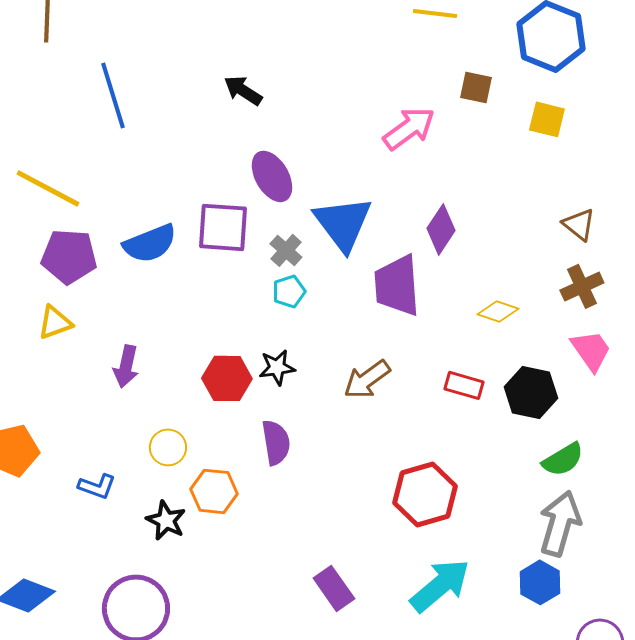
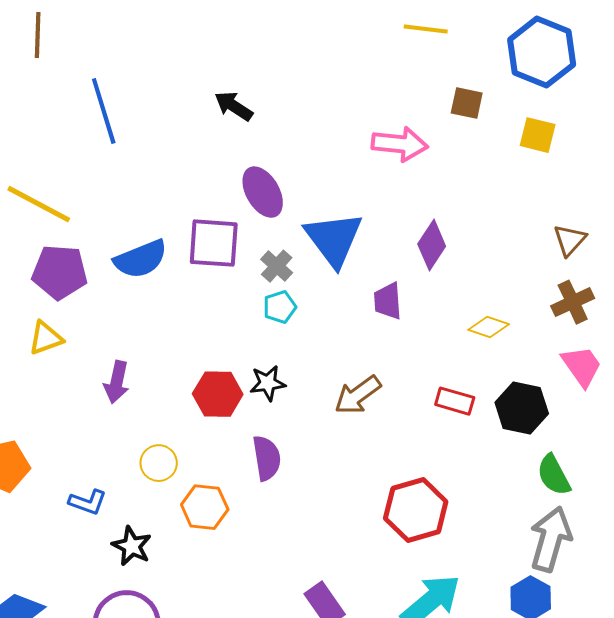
pink arrow: (409, 128) -> (400, 144), turned 42
brown triangle: (579, 224) -> (570, 240), turned 33
purple trapezoid: (397, 285) -> (388, 301), size x0.6
green semicircle: (563, 459) -> (554, 475), turned 93
black star: (166, 520) -> (132, 546), moved

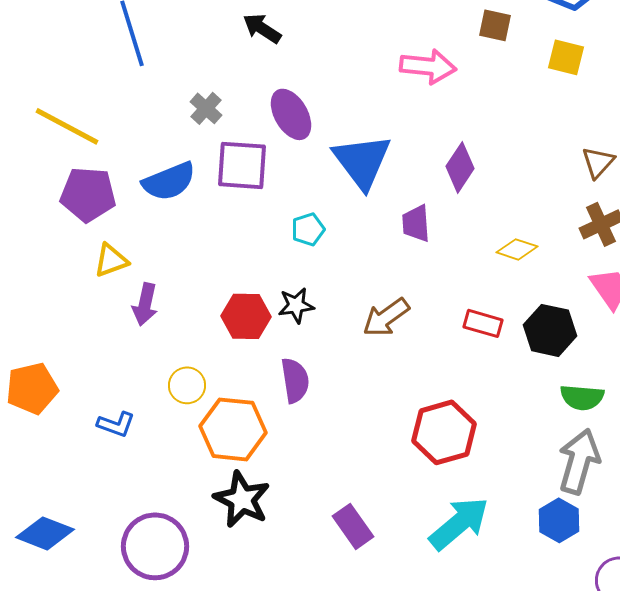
gray cross: (277, 266) -> (206, 108), moved
yellow triangle: (46, 338) -> (111, 260), moved
green semicircle: (554, 475) -> (582, 397), turned -57
orange hexagon: (205, 507) -> (233, 429), size x1.4
black star: (132, 546) -> (242, 499), moved, size x1.4

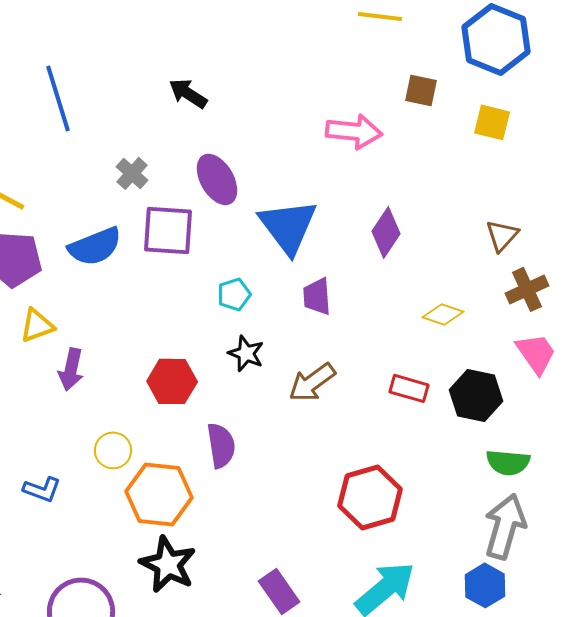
brown triangle: (598, 162) -> (502, 235), moved
purple trapezoid: (416, 223) -> (317, 296), moved
black star: (296, 305) -> (246, 353), moved, turned 30

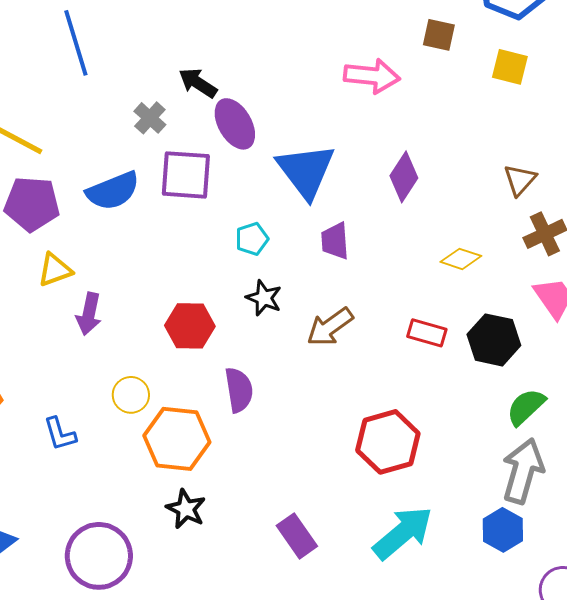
black arrow: (188, 93) -> (198, 83), moved
green semicircle: (508, 462) -> (526, 407), turned 132
blue L-shape: (42, 489) -> (60, 434), turned 54
black star: (168, 564) -> (186, 509), size x0.7

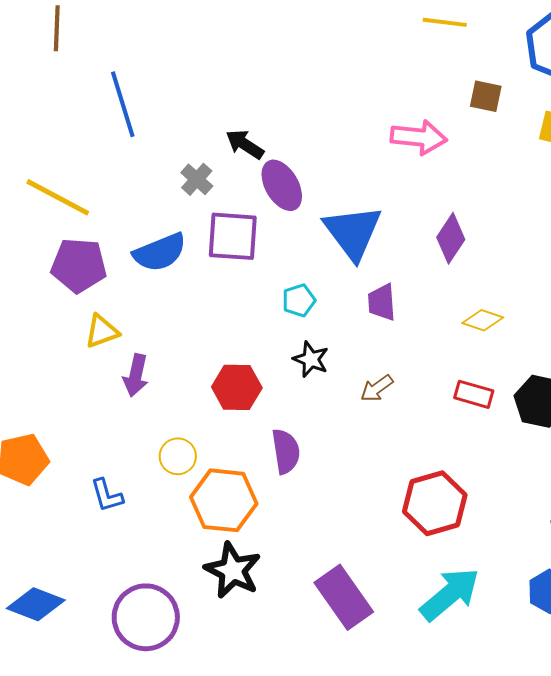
yellow diamond: (461, 259) -> (483, 320), moved
brown arrow: (330, 327) -> (377, 388), size x0.7
black star: (186, 509) -> (233, 570), size x1.4
purple rectangle: (297, 536) -> (344, 597), size x1.4

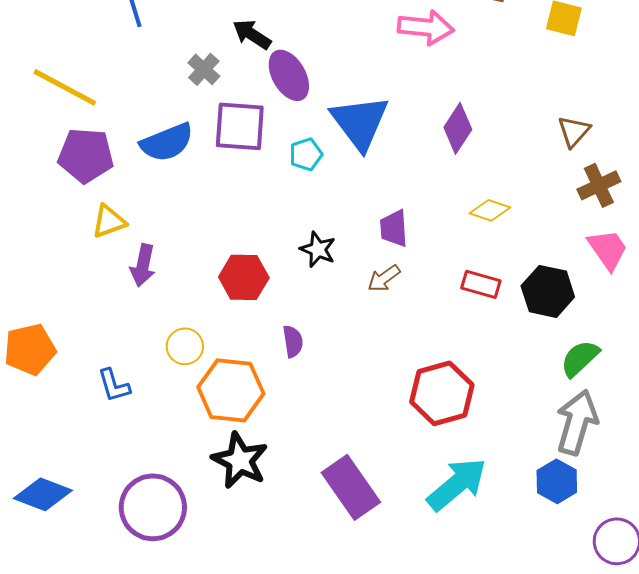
cyan pentagon: (299, 300) -> (306, 154), moved
purple trapezoid: (382, 302) -> (394, 228), moved
purple semicircle: (286, 451) -> (293, 341), size x0.7

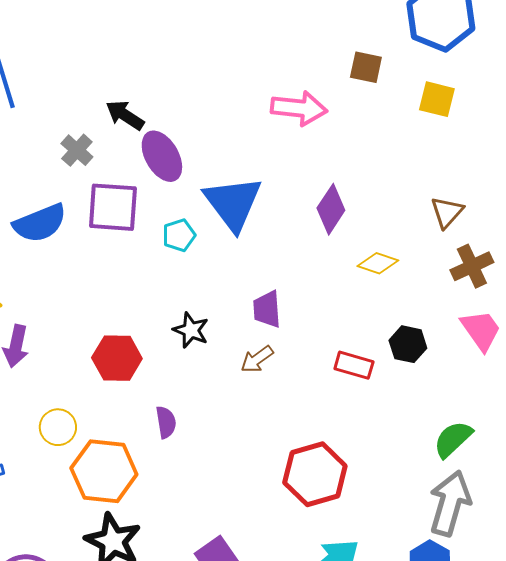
yellow diamond: (490, 210) -> (378, 263), moved
black hexagon: (548, 291) -> (408, 344), moved, size x0.7

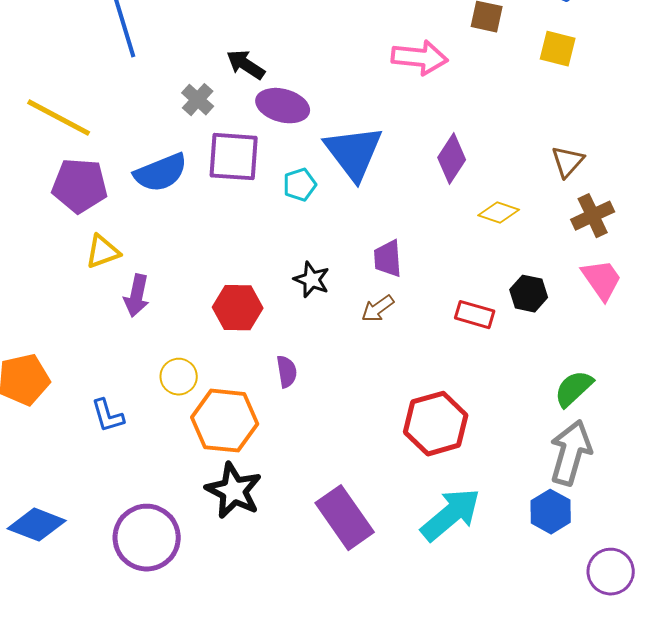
purple ellipse: (162, 156) -> (283, 106), turned -45

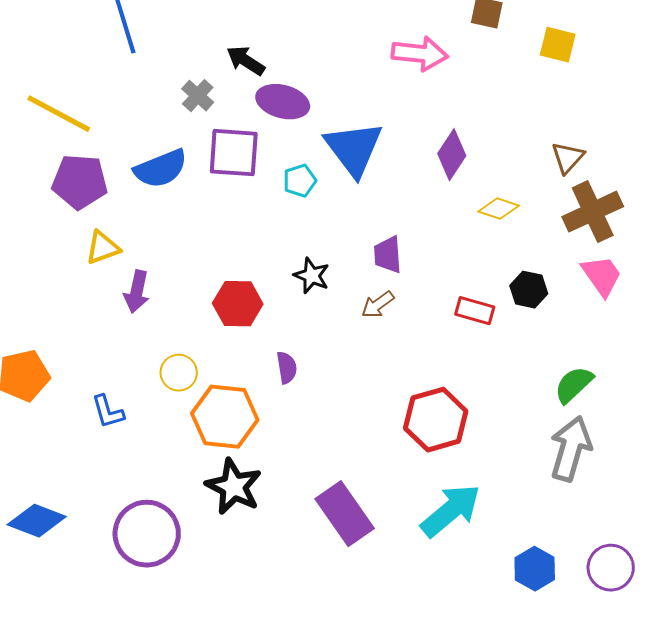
brown cross: (593, 216) -> (593, 212), size x1.4
blue hexagon: (551, 512) -> (535, 569), moved

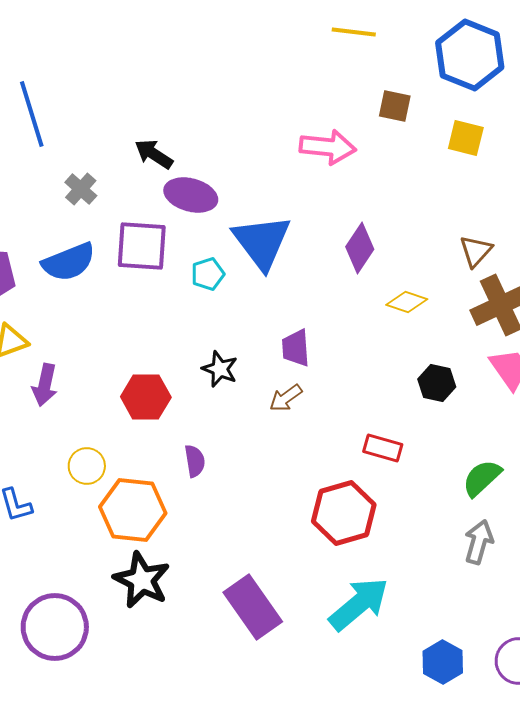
gray cross: (198, 96) -> (81, 189), moved
red rectangle: (475, 311) -> (383, 448), moved
gray arrow: (571, 449) -> (479, 542), size x0.7

